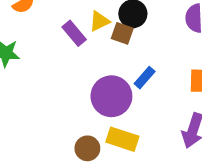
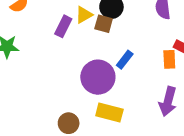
purple rectangle: (74, 33) -> (63, 26), turned 70
brown circle: (87, 148) -> (69, 123), moved

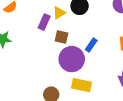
brown square: (104, 24) -> (61, 37), moved

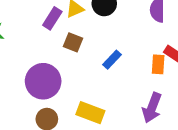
purple circle: (72, 59) -> (43, 81), moved

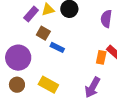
blue rectangle: (112, 60) -> (57, 47), moved, turned 64

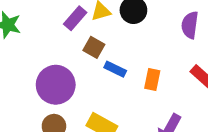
orange rectangle: (101, 57) -> (152, 79), moved

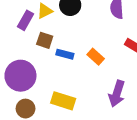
orange rectangle: (152, 79) -> (96, 57), turned -49

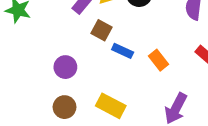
purple circle: (20, 76) -> (65, 67), size x0.6

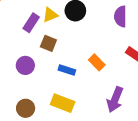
blue rectangle: (123, 51) -> (67, 70), moved
purple circle: (65, 67) -> (25, 65), moved

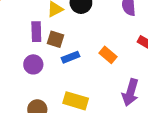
purple rectangle: (31, 23) -> (36, 32), moved, turned -30
blue rectangle: (67, 70) -> (70, 57), moved, turned -35

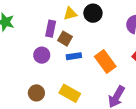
orange rectangle: (108, 55) -> (105, 62), size x1.5

